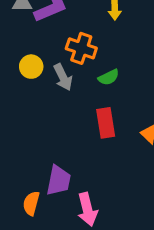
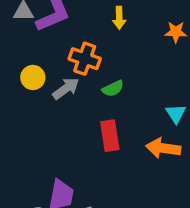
gray arrow: (63, 77) -> (66, 88), turned -100

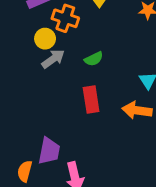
orange cross: (85, 59) -> (65, 18), moved
yellow circle: (33, 77) -> (45, 39), moved

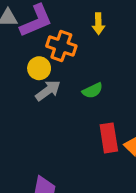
red rectangle: (91, 99) -> (109, 138), moved

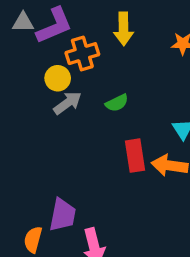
yellow arrow: (98, 24) -> (123, 29), size x1.4
orange cross: (61, 46) -> (82, 54), turned -36

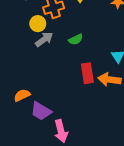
purple trapezoid: (63, 215) -> (41, 111), turned 110
orange semicircle: (33, 240) -> (22, 95), moved, turned 49

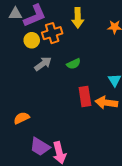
yellow circle: (38, 24) -> (32, 40), moved
purple trapezoid: (41, 111) -> (40, 147), moved

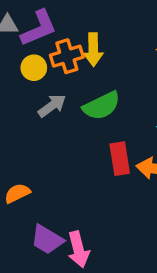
yellow arrow: (78, 18) -> (93, 50), moved
green semicircle: (74, 64) -> (102, 106), size x1.6

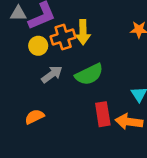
orange semicircle: (17, 193) -> (34, 117), moved

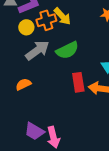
yellow arrow: (83, 32) -> (62, 16), turned -42
gray arrow: (52, 74) -> (37, 50), size x1.4

